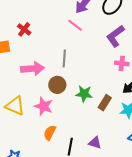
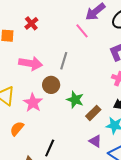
orange semicircle: (50, 133) -> (17, 129), moved
purple triangle: (95, 143) -> (95, 141), moved

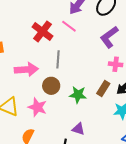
red cross: (31, 23) -> (42, 31), moved, size x1.5
brown rectangle: (93, 113) -> (103, 89), moved
purple triangle: (95, 141) -> (78, 129), moved

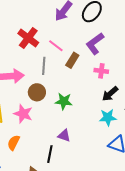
pink line: (69, 26) -> (56, 46), moved
brown rectangle: (103, 89) -> (72, 60), moved

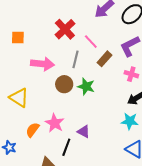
green star: (64, 101) -> (86, 87), moved
pink star: (23, 114) -> (55, 123), moved

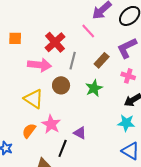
red cross: (65, 29) -> (55, 42), moved
pink line: (91, 42) -> (88, 31), moved
green star: (86, 87) -> (94, 88), moved, turned 30
yellow triangle: (19, 98) -> (34, 99), moved

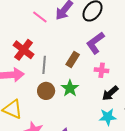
pink line: (88, 31) -> (40, 17), moved
brown circle: (61, 85) -> (46, 91), moved

